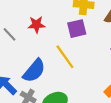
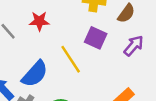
purple square: (77, 29) -> (96, 38), moved, turned 36

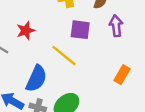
purple arrow: (134, 46) -> (116, 26), turned -30

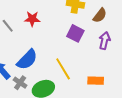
yellow line: (64, 56) -> (63, 69), moved
orange rectangle: (122, 75) -> (96, 81), turned 42

